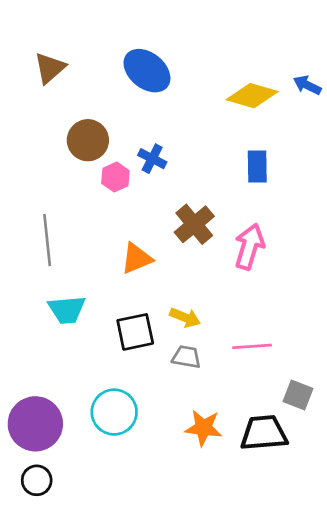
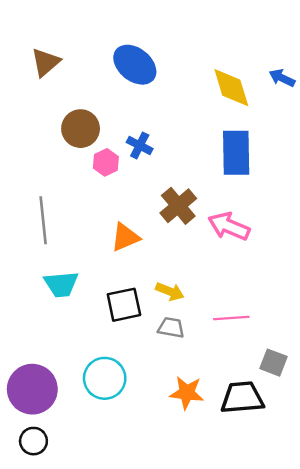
yellow diamond: (252, 96) -> (231, 88), turned 57
blue rectangle: (257, 166) -> (236, 153), size x1.5
pink arrow: (249, 247) -> (229, 226), turned -84

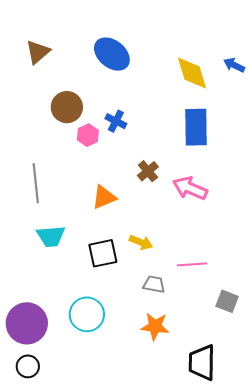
brown cross: (178, 206) -> (148, 171), size x0.7
gray trapezoid: (171, 328) -> (154, 284), moved
black trapezoid: (242, 398) -> (202, 362), moved, turned -84

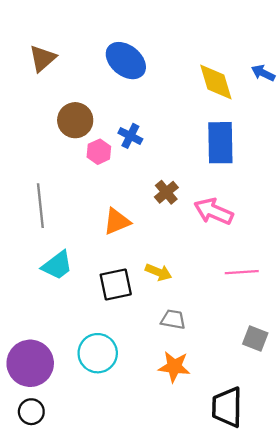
cyan trapezoid: (51, 236) -> (57, 265), turned -32
pink line: (192, 264) -> (242, 272), moved

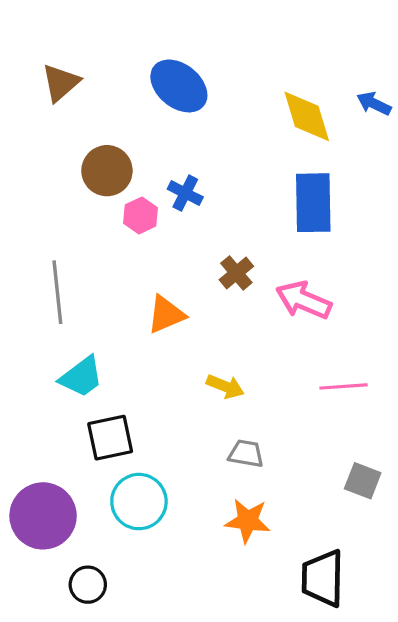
black square: (116, 285) -> (110, 438), moved
black circle: (31, 412) -> (88, 585), moved

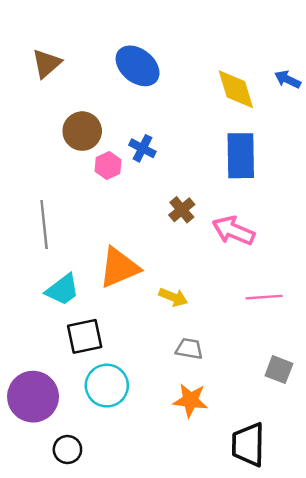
orange triangle: (166, 315) -> (119, 268), moved, size x1.4

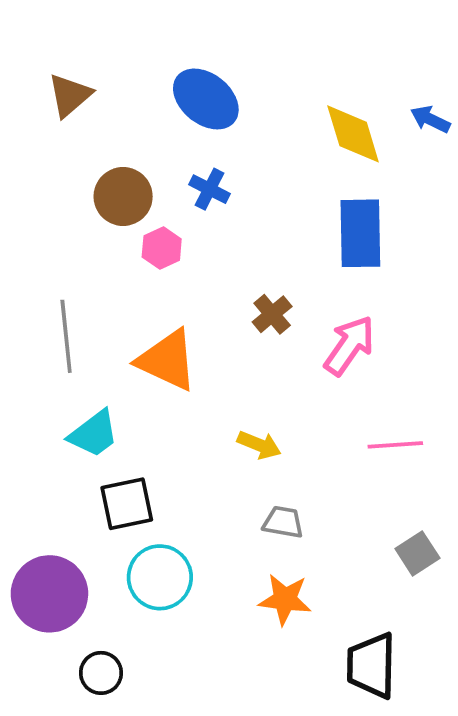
blue cross: (142, 148) -> (210, 189), moved
pink arrow: (233, 231) -> (349, 346), turned 102
orange triangle: (119, 268) -> (167, 360), moved, turned 48
gray square: (279, 370) -> (417, 553), turned 36

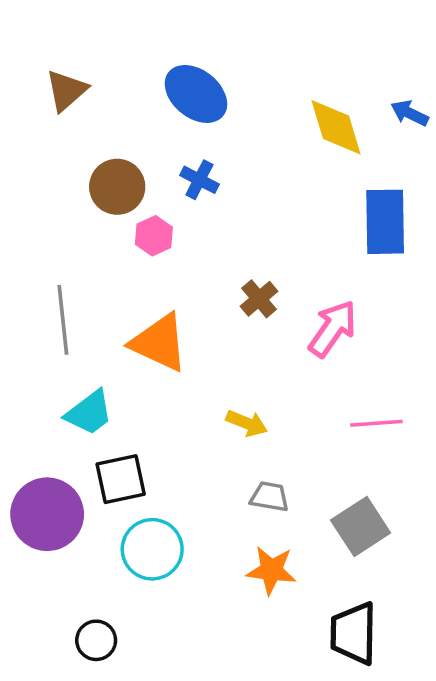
blue rectangle: (360, 233) -> (385, 222), moved
gray square: (417, 553) -> (361, 526), moved, size x1.4
purple circle: (49, 594) -> (47, 514), moved

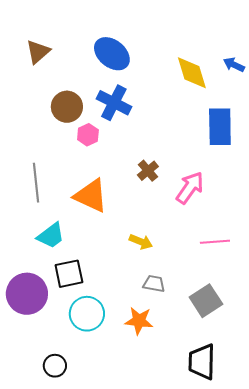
blue cross: (199, 180) -> (114, 103), size x1.6
orange star: (271, 570) -> (139, 321), moved

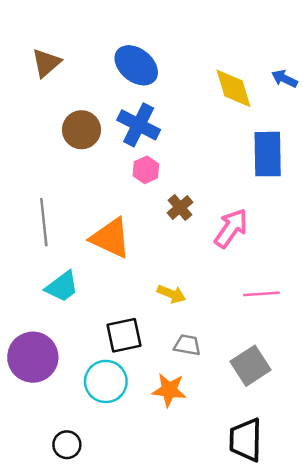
pink hexagon: (88, 135) -> (146, 170), moved
black square: (69, 274) -> (124, 335), moved

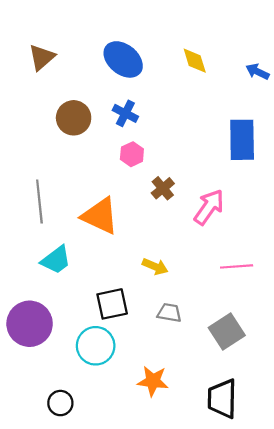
yellow diamond: (233, 88) -> (195, 61), moved, size x0.7
blue cross: (139, 125) -> (125, 113), size x0.7
orange star: (169, 390) -> (153, 381), moved

